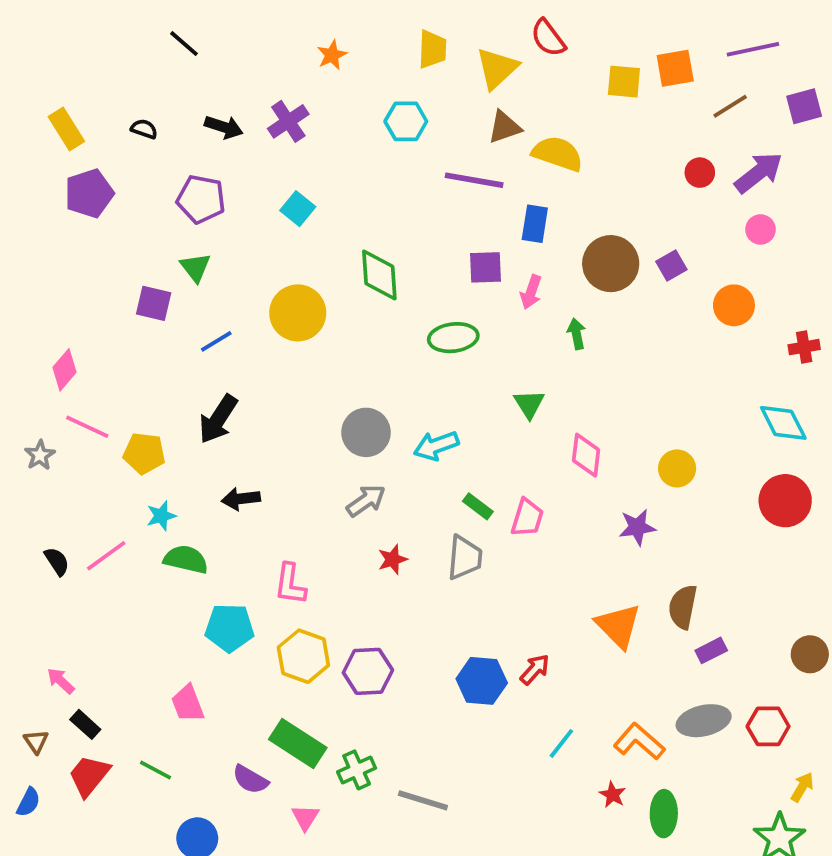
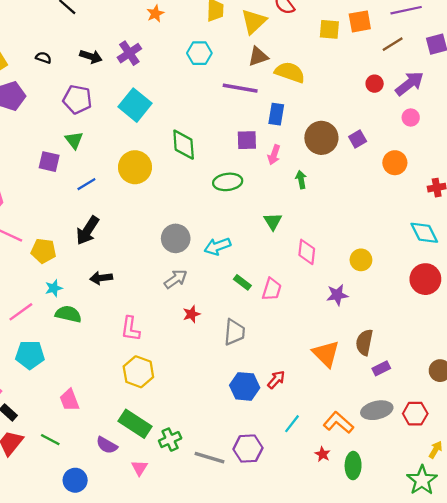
cyan square: (298, 209) -> (135, 105), size x1.6
gray trapezoid: (465, 558) -> (234, 332), moved
cyan pentagon: (229, 628) -> (30, 355), moved
purple hexagon: (368, 671) -> (248, 449), moved

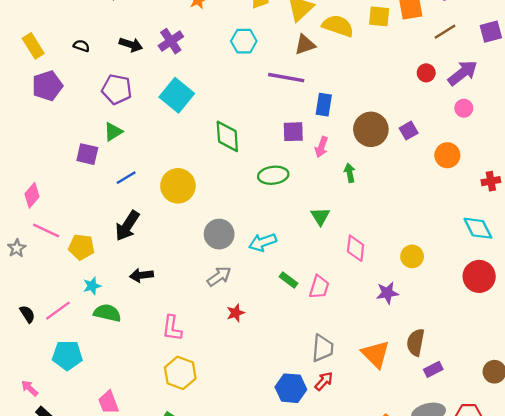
yellow semicircle: (290, 72) -> (338, 26), moved
green triangle: (74, 140) -> (113, 132), turned 36
yellow circle: (135, 167) -> (178, 186), moved
gray trapezoid: (234, 332) -> (323, 348), moved

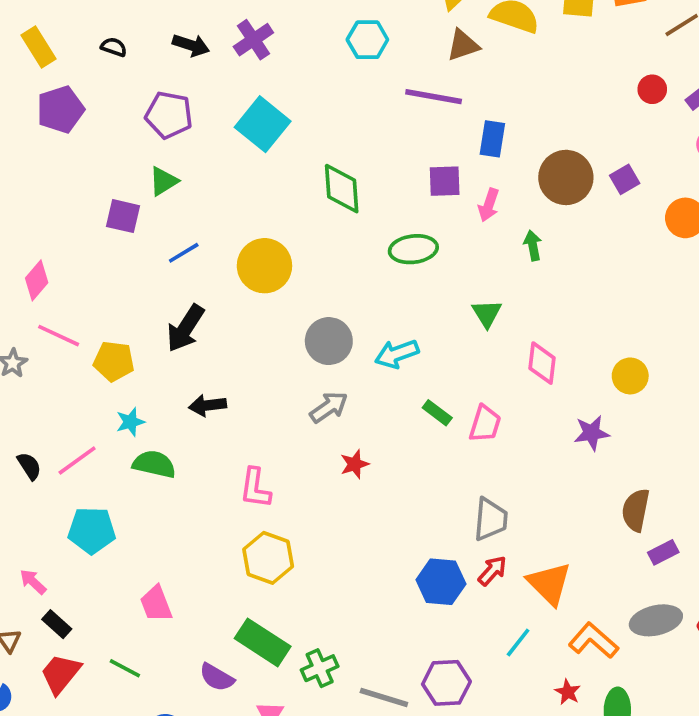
orange triangle: (376, 354) -> (549, 584), moved

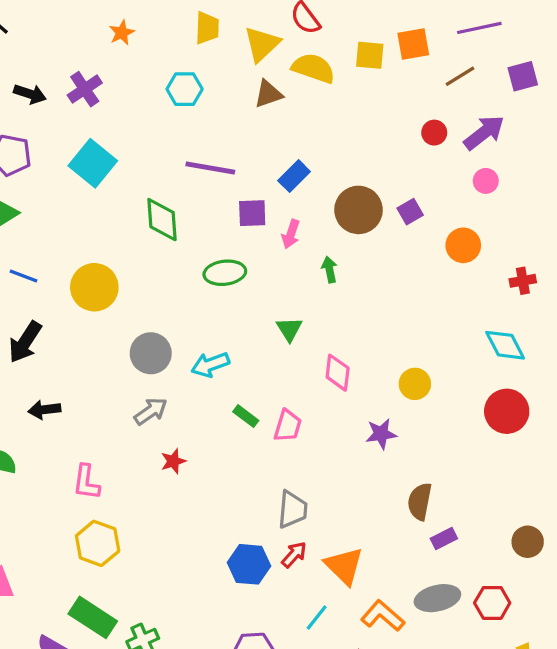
purple line: (434, 97) -> (210, 168), moved
blue rectangle: (492, 139) -> (294, 176), turned 36
blue line: (184, 253) -> (23, 276), turned 52

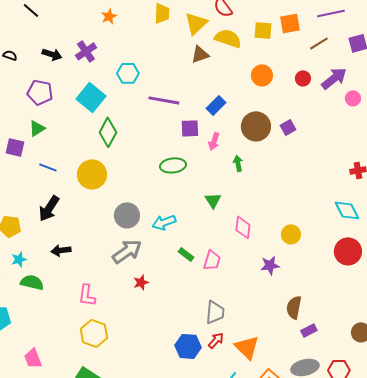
cyan hexagon: (185, 89) -> (128, 73), moved
pink circle: (486, 181) -> (353, 98), moved
green diamond: (162, 220) -> (108, 132), moved, turned 32
orange circle: (463, 245) -> (262, 75), moved
gray arrow: (151, 411) -> (127, 251), size x1.4

